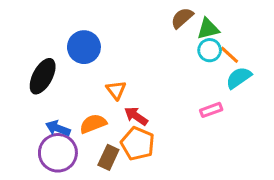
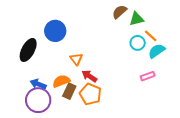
cyan circle: (210, 50) -> (138, 43), moved
pink rectangle: (211, 110) -> (148, 76), moved
brown rectangle: (108, 157) -> (69, 91), moved

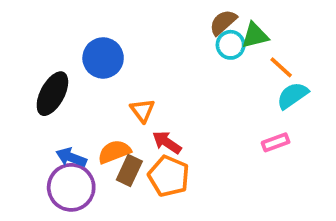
cyan circle: (138, 43) -> (231, 45), moved

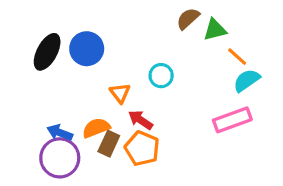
cyan circle: (231, 45) -> (161, 76), moved
black ellipse: (52, 94) -> (47, 52), moved
pink rectangle: (276, 142) -> (232, 120), size x1.6

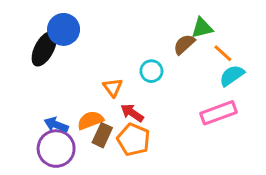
brown semicircle: (188, 19) -> (184, 44), moved
blue circle: (87, 49) -> (64, 29), moved

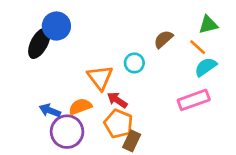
green triangle: (202, 28) -> (208, 25), moved
orange triangle: (113, 88) -> (100, 78), size x1.5
brown rectangle: (102, 135) -> (132, 141), moved
purple circle: (56, 149) -> (67, 132), moved

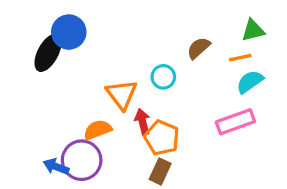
orange line: (198, 47) -> (240, 58), turned -54
red arrow: (117, 100) -> (142, 122), turned 42
blue arrow: (50, 111) -> (56, 167), moved
orange pentagon: (118, 124) -> (162, 138), moved

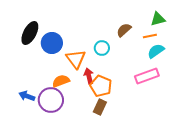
blue circle: (69, 32) -> (52, 43), moved
blue arrow: (56, 167) -> (27, 96), moved

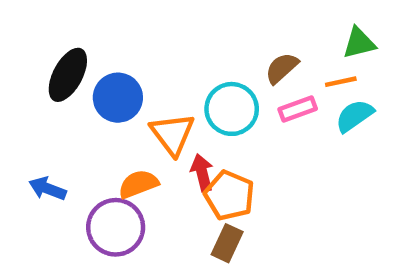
cyan circle: (102, 48) -> (232, 109), size x1.5
pink rectangle: (147, 76) -> (298, 109), moved, size x0.7
blue arrow: (27, 96) -> (47, 189), moved

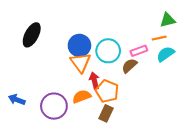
brown semicircle: (282, 68) -> (129, 66), moved
blue circle: (118, 98) -> (79, 46), moved
orange semicircle: (138, 184) -> (82, 96), moved
blue arrow: (47, 189) -> (17, 100), moved

